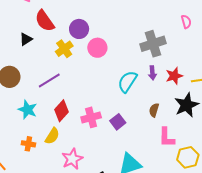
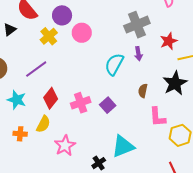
red star: (174, 76) -> (169, 41), moved

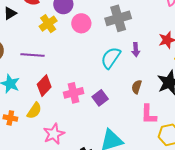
gray cross: (137, 25) -> (118, 18), moved
purple line: (36, 69) -> (32, 55), turned 35

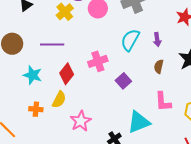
purple arrow: (136, 50) -> (157, 40), moved
pink cross: (74, 93) -> (98, 61), moved
pink L-shape: (149, 114) -> (163, 102), moved

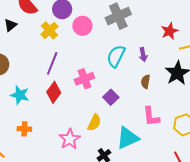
purple line: (52, 44) -> (52, 63), moved, turned -65
yellow semicircle: (59, 100) -> (94, 123), moved

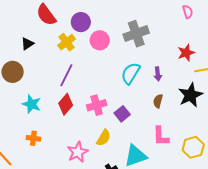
black triangle: (10, 25) -> (27, 44), moved
pink cross: (84, 79) -> (97, 105), moved

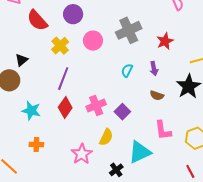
purple circle: (81, 22) -> (73, 14), moved
black triangle: (27, 44) -> (22, 60), moved
red star: (186, 53) -> (165, 41), moved
cyan semicircle: (131, 73) -> (127, 70), size x0.6
brown semicircle: (158, 101) -> (157, 95), turned -80

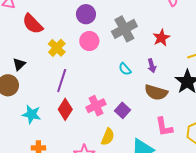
purple circle: (73, 14) -> (86, 14), moved
cyan semicircle: (127, 70) -> (125, 69), turned -64
brown semicircle: (157, 95) -> (156, 92), size x1.6

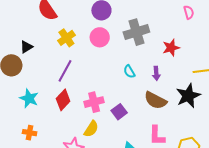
yellow semicircle: (108, 137) -> (91, 129), moved

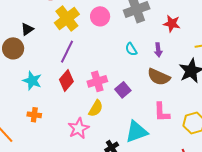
yellow cross: (66, 38) -> (67, 19), size x1.4
red star: (171, 48) -> (172, 24), turned 30

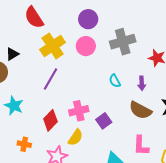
red diamond: (66, 81) -> (50, 120), moved
orange cross: (34, 115) -> (24, 144), moved

